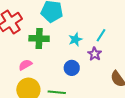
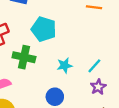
purple star: (95, 54) -> (98, 87), moved

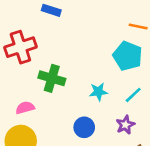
cyan pentagon: (44, 29) -> (128, 56), moved
purple star: (98, 87) -> (125, 125), moved

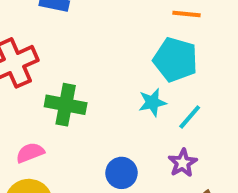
cyan star: (98, 92) -> (152, 102), moved

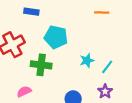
cyan pentagon: (175, 60) -> (56, 37), moved

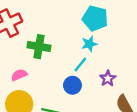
cyan pentagon: (56, 37) -> (95, 18), moved
cyan line: (107, 67) -> (80, 65), moved

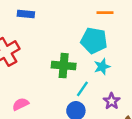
cyan star: (89, 44) -> (102, 67), moved
green cross: (39, 47) -> (64, 66), moved

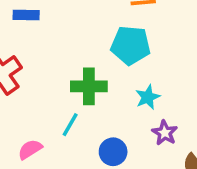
cyan star: (102, 67) -> (148, 97), moved
cyan line: (82, 89) -> (70, 125), moved

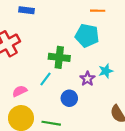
cyan star: (148, 97) -> (106, 71), moved
purple star: (165, 133) -> (87, 79), moved

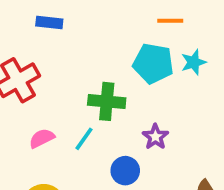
cyan star: (106, 71) -> (194, 62), moved
pink semicircle: (20, 91) -> (42, 138), moved

